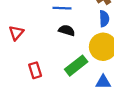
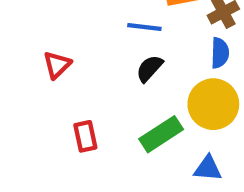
black semicircle: (67, 30) -> (149, 68), turned -70

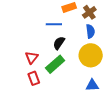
red triangle: (57, 65) -> (32, 57), moved
green rectangle: (161, 134) -> (55, 64), moved

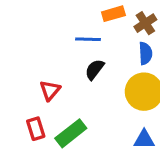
green rectangle: (55, 64) -> (71, 133), moved
red rectangle: (34, 78) -> (36, 129), moved

